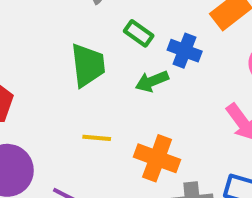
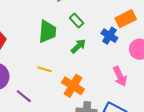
blue cross: (185, 51) -> (109, 36), moved
green arrow: (152, 81) -> (78, 46), turned 147

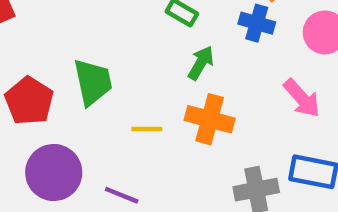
green trapezoid: (47, 31) -> (93, 82), moved
orange cross: (73, 86) -> (210, 119), moved

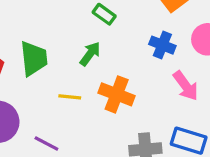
blue cross: (257, 23) -> (162, 45), moved
green arrow: (201, 63) -> (90, 54), moved

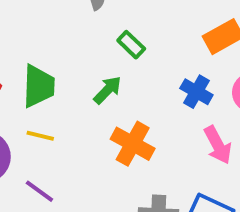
yellow line: (70, 97) -> (40, 136), moved

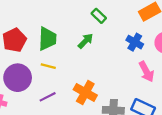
orange cross: (133, 144) -> (85, 92), moved
purple line: (39, 191) -> (48, 97), turned -63

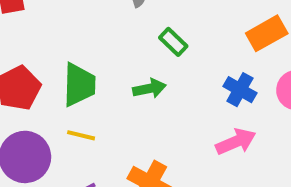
green arrow: (86, 41) -> (149, 88), turned 35
pink arrow: (146, 72) -> (236, 142), moved, turned -85

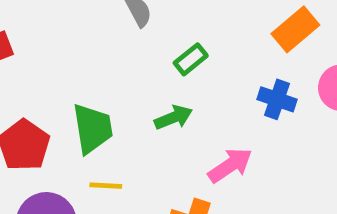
green rectangle: (173, 42) -> (191, 59), turned -72
pink arrow: (236, 142) -> (230, 165), moved

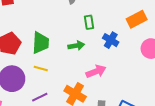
green rectangle: (191, 59) -> (89, 22), turned -72
blue cross: (277, 99) -> (111, 40), moved

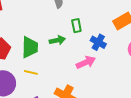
green arrow: (76, 46) -> (57, 40), moved
pink arrow: (96, 71) -> (86, 62), moved

